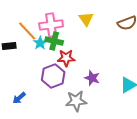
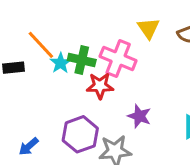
yellow triangle: (86, 19) -> (148, 28), moved
pink cross: (51, 25) -> (118, 58), moved, turned 30
purple hexagon: (53, 76) -> (80, 134), moved

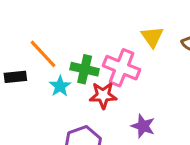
cyan star: (60, 63) -> (60, 86), moved

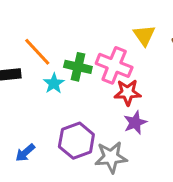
red star: (103, 95) -> (128, 92), moved
purple star: (143, 126) -> (135, 123), turned 30

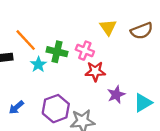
pink cross: (114, 65) -> (85, 51), size x0.7
purple star: (135, 123) -> (116, 95), moved
blue arrow: (25, 153) -> (16, 107), moved

